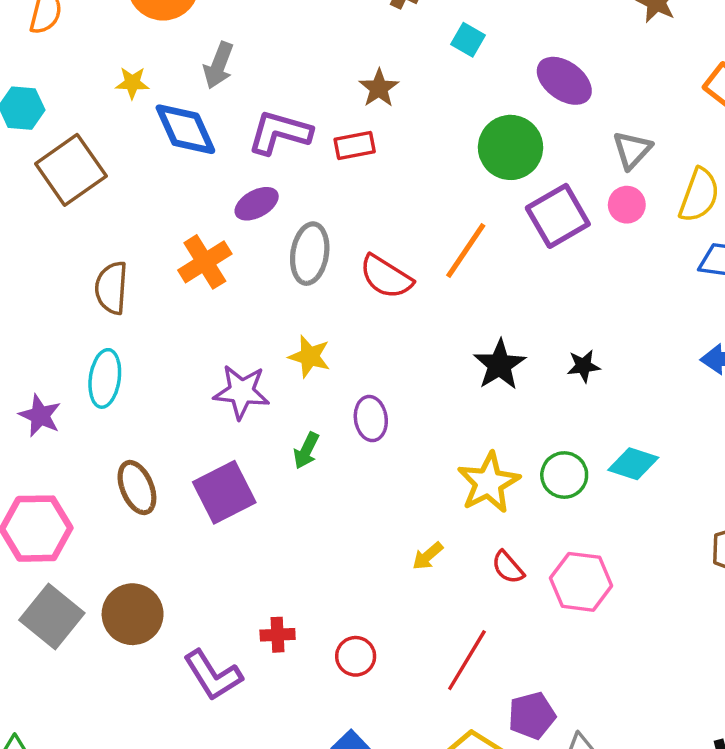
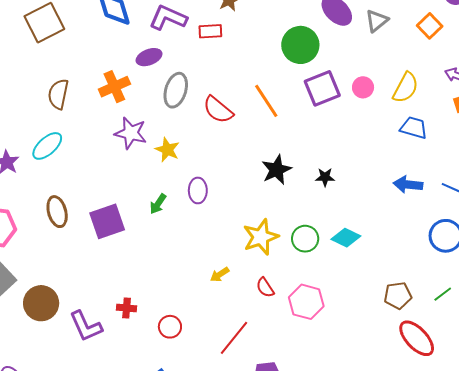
gray triangle: (632, 150) -> (377, 21), moved
orange line: (466, 250) -> (266, 101), turned -75
cyan ellipse: (105, 378) -> (47, 146), turned 32
purple star: (241, 392) -> (131, 133), moved
brown circle: (133, 614) -> (41, 303), moved

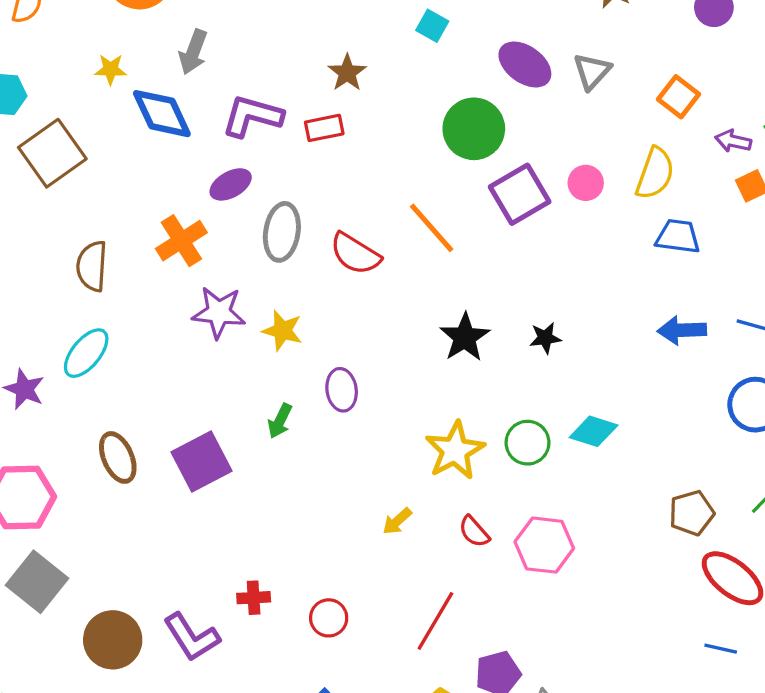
orange square: (430, 26) -> (679, 97), moved
brown circle: (41, 303) -> (113, 640), moved

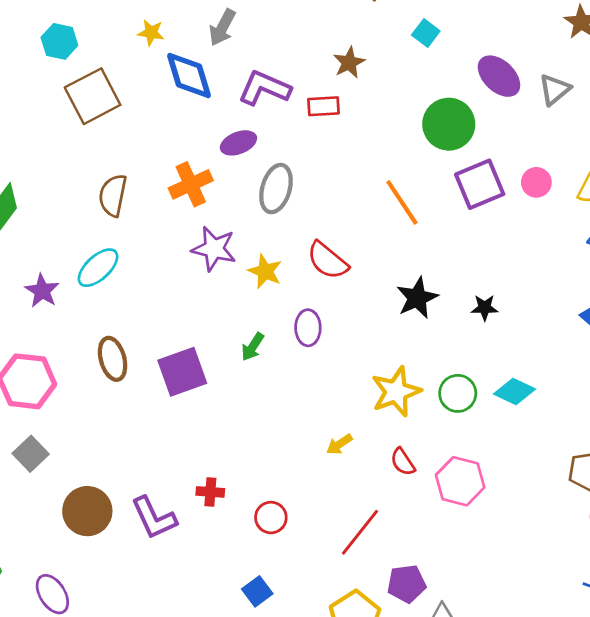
red semicircle: (355, 254) -> (328, 261), moved
gray square: (37, 582) -> (31, 454), size x0.7

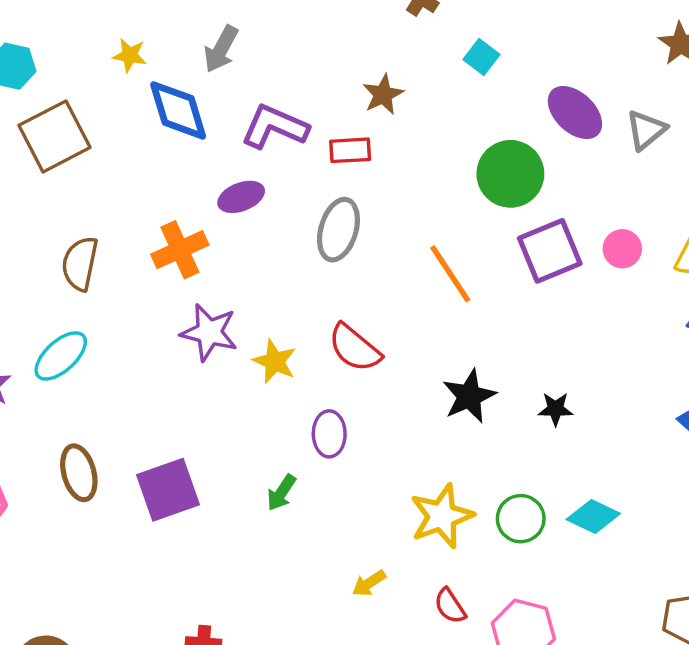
gray ellipse: (276, 189) -> (338, 230), moved
green arrow: (253, 347) -> (281, 493), moved

